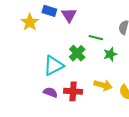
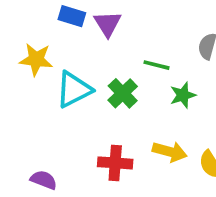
yellow star: (30, 22) -> (36, 59), moved, turned -30
cyan triangle: (53, 66) -> (74, 90), moved
purple semicircle: (50, 92) -> (44, 180), moved

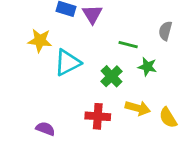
green cross: (123, 93) -> (112, 76), moved
green star: (183, 95) -> (147, 67), turned 30

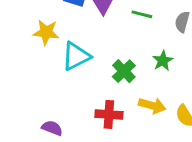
green line: (128, 45) -> (142, 14), moved
green star: (147, 67) -> (163, 61), turned 30

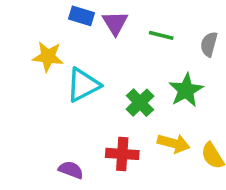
green star: (163, 61) -> (186, 90), size x1.4
purple semicircle: (52, 128) -> (71, 170), moved

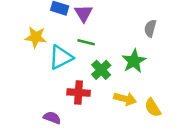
green line: (161, 35) -> (86, 42), moved
red cross: (122, 154) -> (79, 93), moved

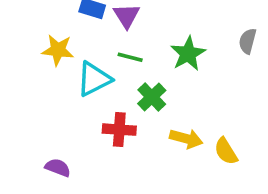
gray semicircle: (150, 28) -> (248, 41), moved
green star: (134, 61) -> (188, 54), moved
purple semicircle: (52, 118) -> (58, 168), moved

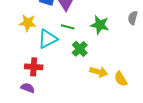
green star: (188, 54) -> (100, 25), turned -30
red cross: (119, 130) -> (34, 67), moved

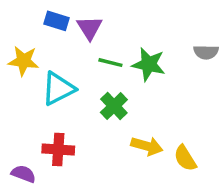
gray semicircle: (133, 18) -> (206, 52), turned -104
green line: (68, 27) -> (110, 63), moved
red cross: (34, 67) -> (58, 149), moved

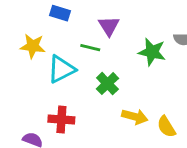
purple triangle: (90, 28) -> (109, 26), moved
green line: (110, 63) -> (90, 48), moved
green star: (149, 64) -> (152, 52), moved

